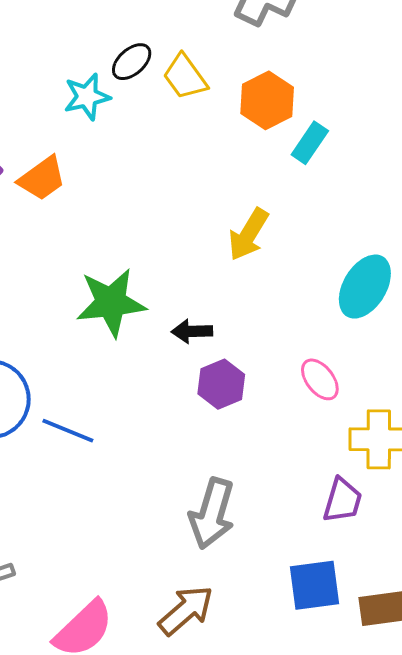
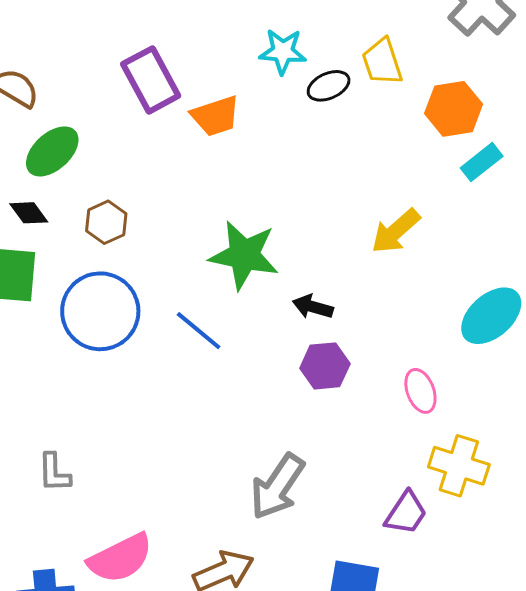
black ellipse: (132, 62) -> (329, 86), moved
blue line: (68, 431) -> (199, 331), moved

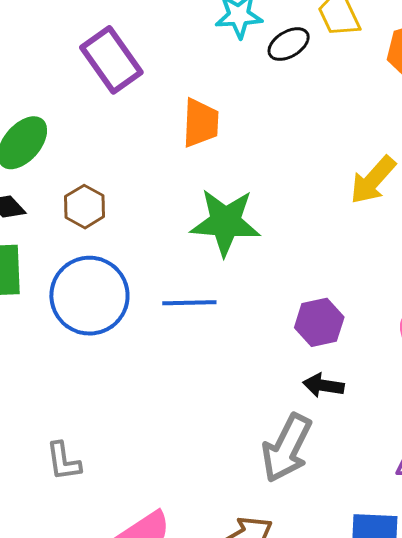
orange trapezoid: (215, 116) -> (201, 123), moved, turned -62
black arrow: (313, 307) -> (323, 385), moved
blue line: (199, 331) -> (189, 303), turned -34

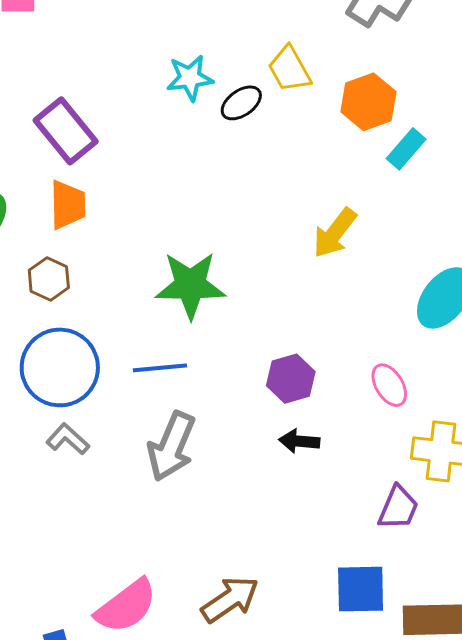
orange trapezoid: (201, 123) -> (68, 205), moved
gray arrow: (287, 448) -> (171, 446), moved
gray L-shape: (63, 461) -> (68, 439), moved, turned 144

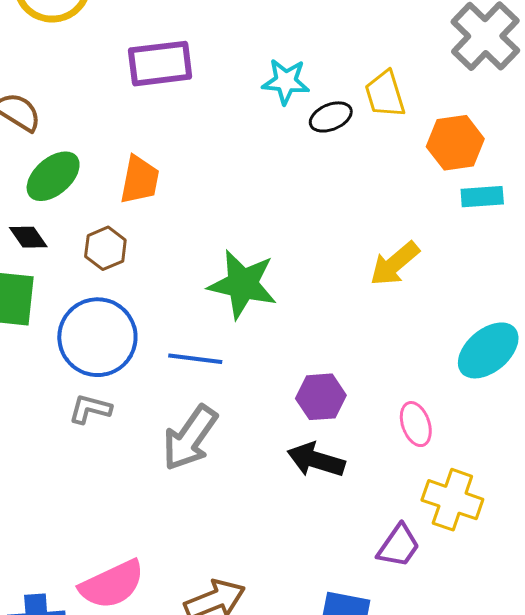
purple rectangle: (66, 131) -> (160, 64), moved, turned -70
cyan rectangle: (406, 149) -> (482, 197), turned 33
gray L-shape: (68, 439) -> (90, 409), turned -39
black arrow: (299, 441) -> (316, 460), size x1.4

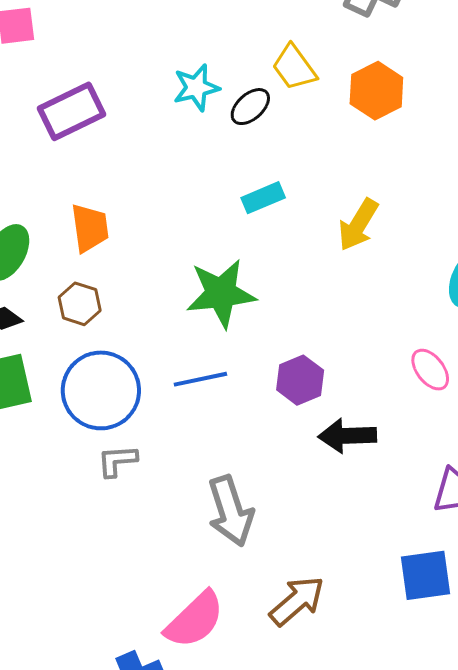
cyan rectangle: (482, 197) -> (263, 198), moved
purple hexagon: (321, 397) -> (300, 380), moved
gray arrow: (190, 438) -> (231, 511), moved, turned -34

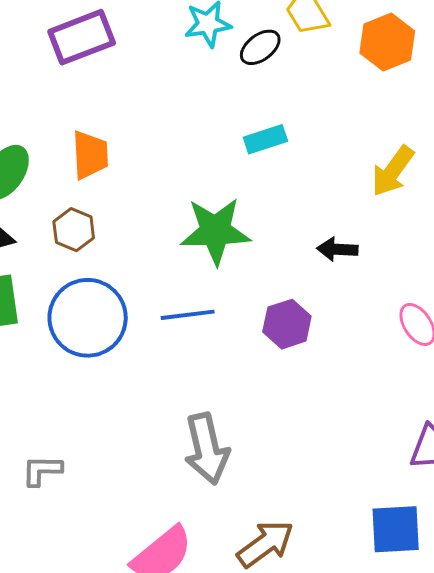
yellow arrow: (358, 225) -> (393, 171), moved
black arrow: (347, 436) -> (337, 249), moved, size x0.7
gray L-shape: (117, 461) -> (42, 470), moved

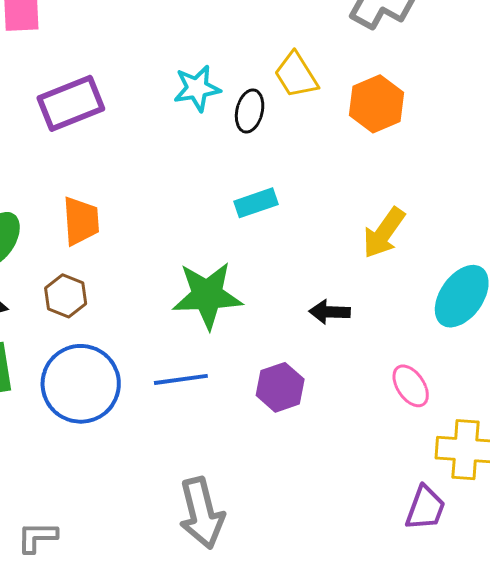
black ellipse: (260, 47) -> (250, 111), turned -39

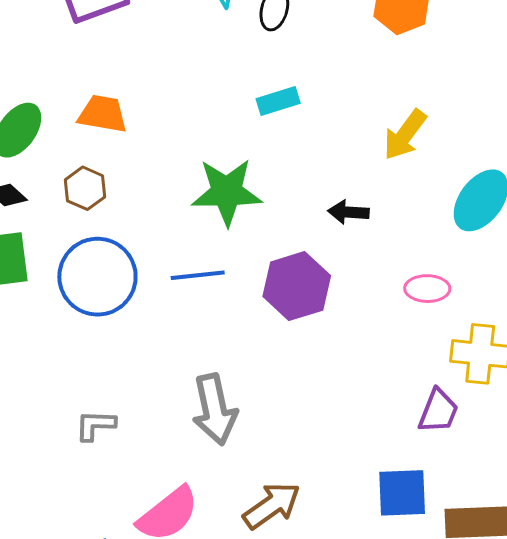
orange trapezoid: (81, 221) -> (103, 114), turned -78
pink ellipse: (411, 386) -> (427, 289), turned -57
purple hexagon: (280, 387) -> (297, 286), size x1.4
gray L-shape: (37, 537) -> (95, 425), moved

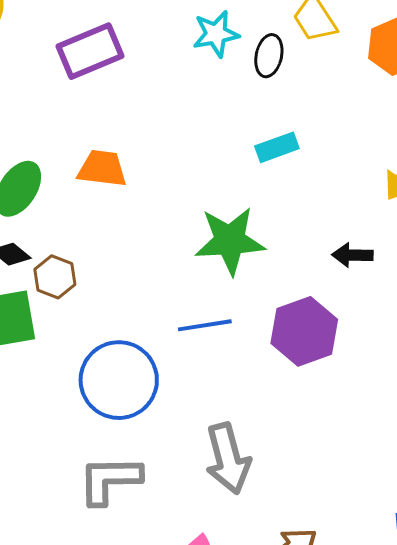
brown hexagon: (85, 188) -> (55, 277), moved
blue circle: (97, 277) -> (119, 380), moved
gray L-shape: (95, 425) -> (110, 480), size x1.6

